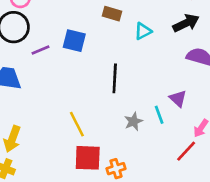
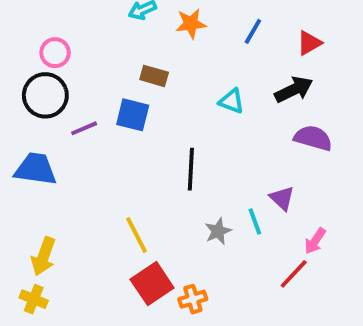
brown rectangle: (112, 14) -> (154, 76), moved
cyan triangle: (143, 31) -> (232, 101), turned 48
red square: (88, 158) -> (152, 284), turned -36

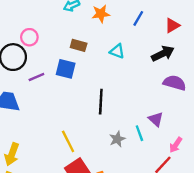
pink circle: (55, 53) -> (29, 37), moved
cyan triangle: (232, 101) -> (117, 51), moved

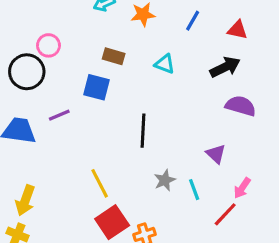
red triangle: (172, 25) -> (238, 30), turned 42
purple line: (36, 77) -> (59, 115), moved
cyan line: (139, 133) -> (194, 190), moved

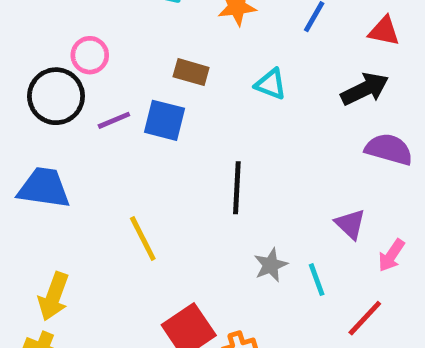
purple line: (59, 115) -> (114, 120), moved
yellow line: (100, 183) -> (143, 239), moved
pink arrow: (242, 188) -> (391, 255), moved

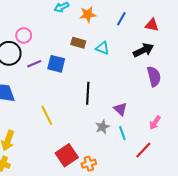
brown rectangle: (191, 72) -> (78, 43), moved
purple semicircle: (389, 149) -> (154, 76), turned 60
purple triangle: (350, 224) -> (120, 109), moved

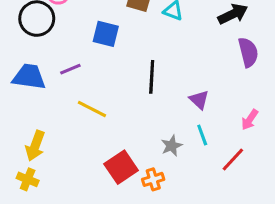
purple line: (34, 64) -> (70, 69), moved
yellow line: (47, 115) -> (92, 109), turned -36
gray star: (102, 127) -> (172, 146), moved

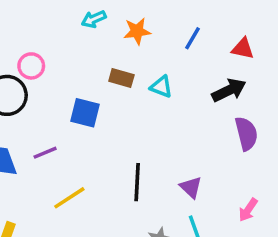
black line: (152, 77) -> (137, 182), moved
yellow line: (92, 109) -> (69, 198), turned -60

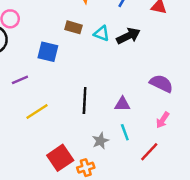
black arrow: (229, 90) -> (128, 36), moved
purple semicircle: (246, 134) -> (161, 83), moved, turned -50
purple triangle: (191, 187) -> (122, 104), turned -42

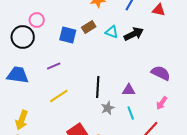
brown rectangle: (74, 27) -> (89, 27), turned -48
blue square: (48, 52) -> (68, 35), moved
purple line: (20, 80) -> (54, 66), moved
gray star: (100, 141) -> (108, 108), moved

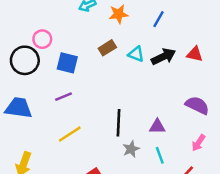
red triangle: (159, 10) -> (195, 54), moved
blue square: (68, 35) -> (67, 63), moved

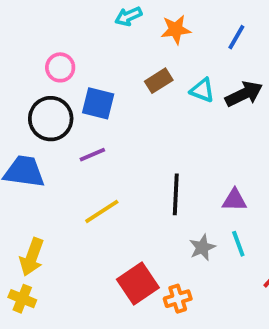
black circle: (25, 60) -> (51, 119), moved
gray star: (131, 149) -> (202, 247), moved

